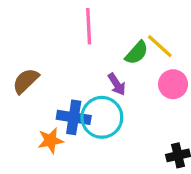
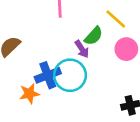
green semicircle: (137, 53) -> (94, 36), moved
blue cross: (74, 117) -> (48, 75), turned -30

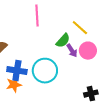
purple arrow: (82, 49) -> (72, 51), moved
blue cross: (48, 75) -> (17, 71), moved, turned 30

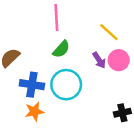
green semicircle: (63, 41) -> (61, 49), moved
orange star: (14, 85) -> (34, 112), moved

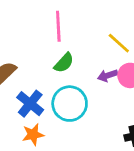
purple arrow: (99, 60) -> (108, 75), turned 105
blue cross: (32, 85) -> (30, 104), turned 30

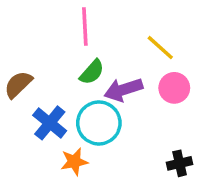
purple arrow: (108, 75) -> (123, 90), moved, size x1.5
orange star: (33, 135) -> (74, 162), moved

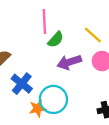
green semicircle: (92, 72) -> (56, 40), moved
cyan circle: (99, 123) -> (53, 99), moved

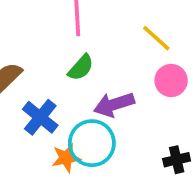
green semicircle: (56, 40) -> (81, 68), moved
purple arrow: (69, 62) -> (114, 104), moved

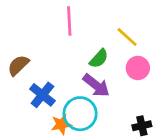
green semicircle: (81, 68) -> (99, 59), moved
purple arrow: (114, 104) -> (96, 85), turned -124

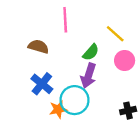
brown semicircle: (18, 65) -> (38, 47), moved, turned 60
purple arrow: (96, 85) -> (88, 76), turned 70

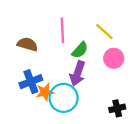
pink line: (65, 20) -> (62, 30), moved
blue cross: (42, 84) -> (31, 82), turned 30
orange star: (58, 109) -> (45, 92), moved

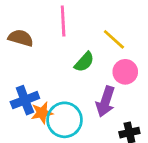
pink line: (62, 30) -> (63, 21), moved
brown semicircle: (27, 44) -> (21, 38), moved
purple arrow: (78, 73) -> (105, 101), moved

